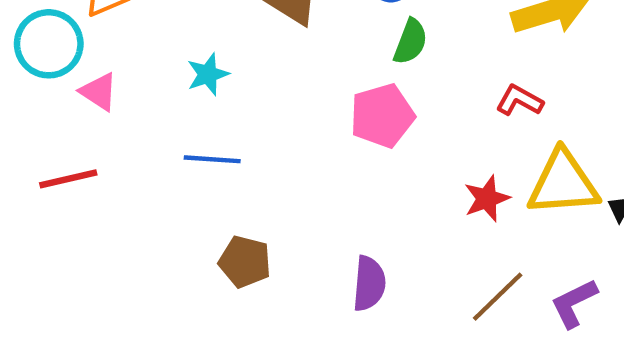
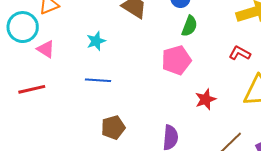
red star: (487, 199) -> (206, 99), moved
brown pentagon: (245, 262) -> (113, 127), turned -30

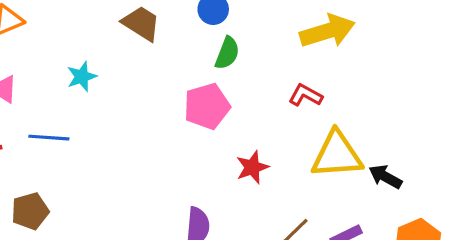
blue line: (98, 80) -> (49, 138), moved
brown pentagon: (113, 127) -> (30, 211), moved

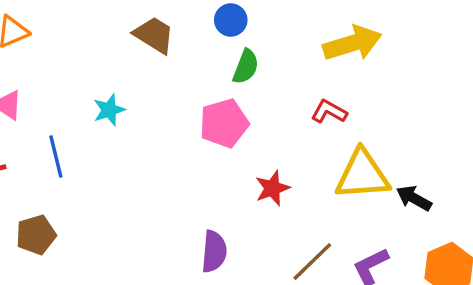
cyan star: (82, 77) -> (109, 110), moved
blue line: (49, 138) -> (56, 157), turned 72

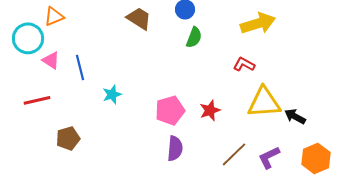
cyan star: (109, 110) -> (112, 94), moved
pink pentagon: (224, 123) -> (170, 110), moved
blue line: (56, 157) -> (80, 67), moved

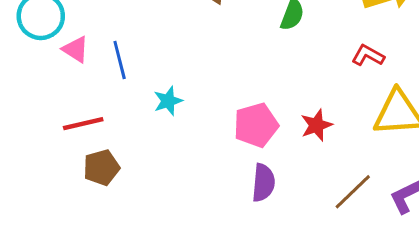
red line: (37, 100) -> (83, 124), moved

